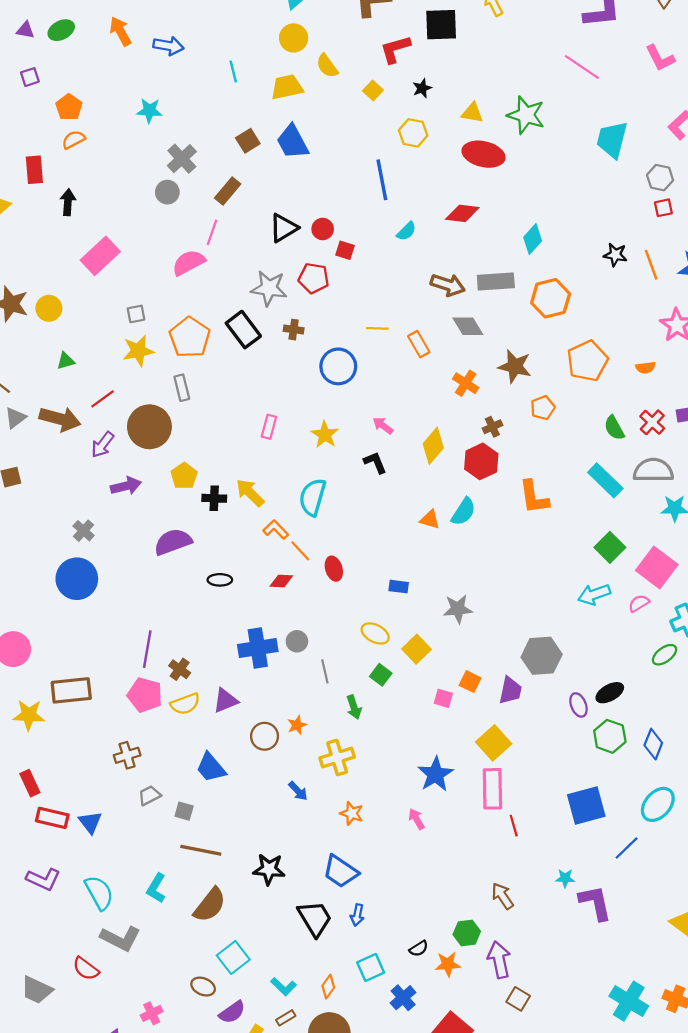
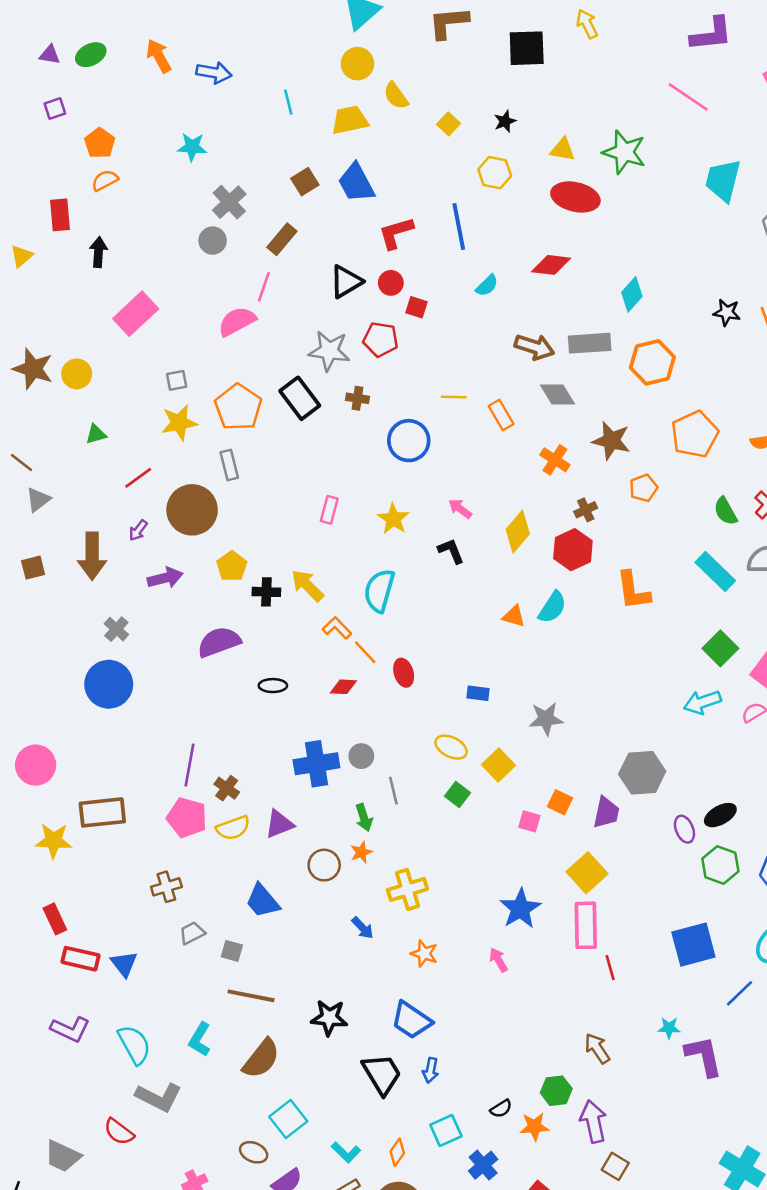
red L-shape: (395, 49) -> (396, 233), moved
brown arrow: (60, 419) -> (92, 556), moved, turned 75
purple arrow: (103, 445) -> (138, 530), size x0.7
green arrow: (354, 707) -> (364, 818), moved

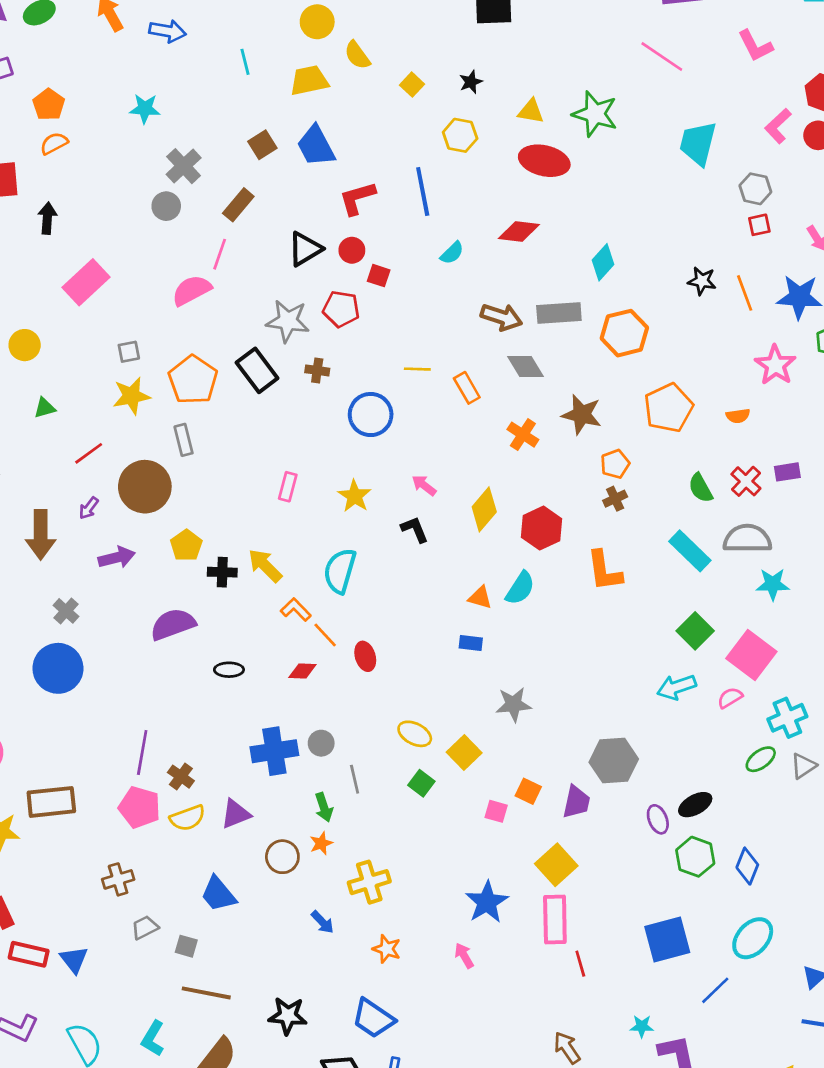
brown cross: (586, 510) -> (615, 499), moved
blue rectangle: (478, 693) -> (471, 643), moved

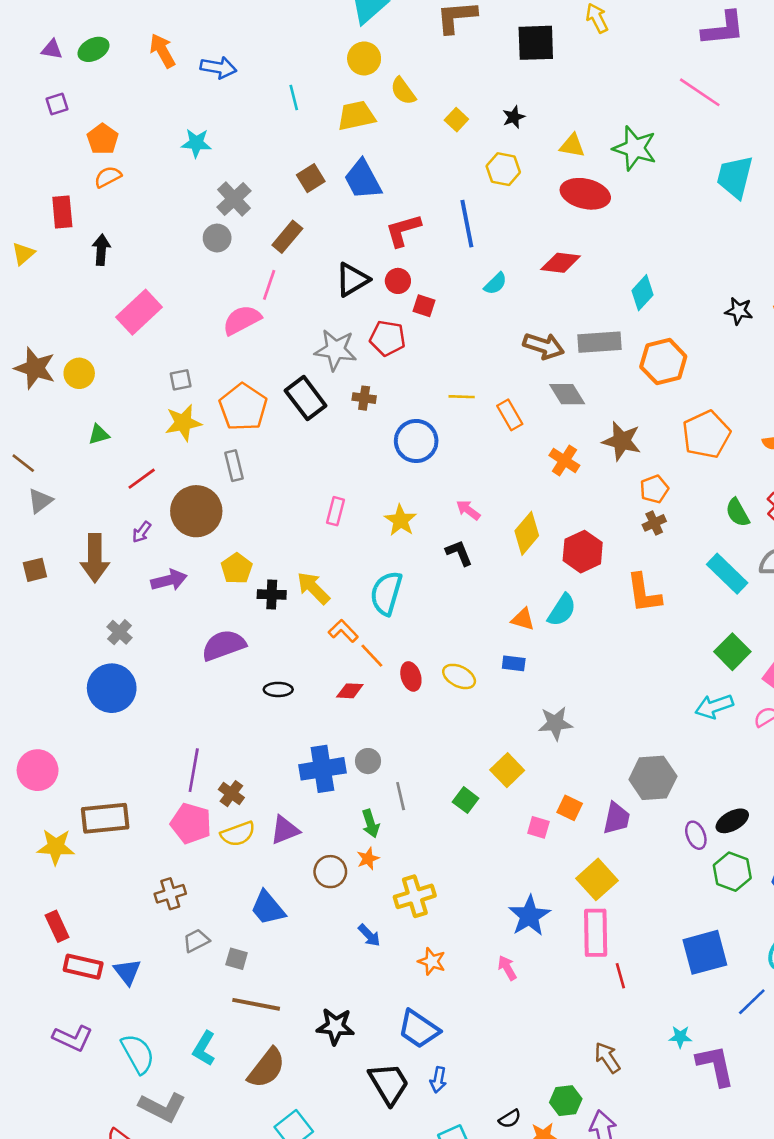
yellow ellipse: (415, 734) -> (459, 676), moved

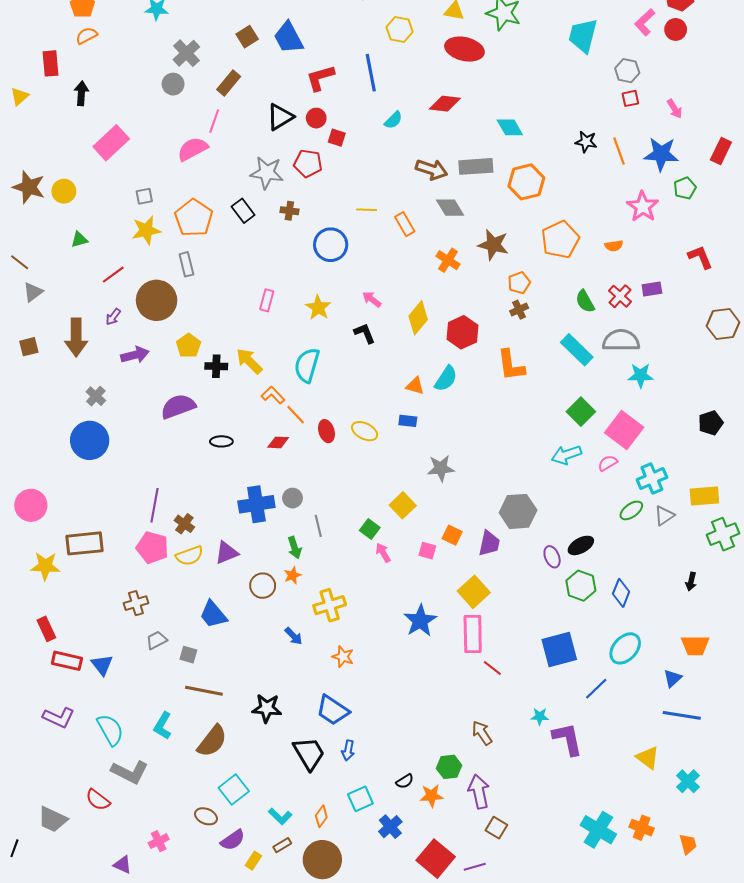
cyan diamond: (643, 293) -> (510, 127), turned -72
black rectangle: (306, 398) -> (243, 211), size x0.7
pink arrow: (507, 968) -> (383, 553), moved
red line: (620, 976) -> (492, 668), turned -36

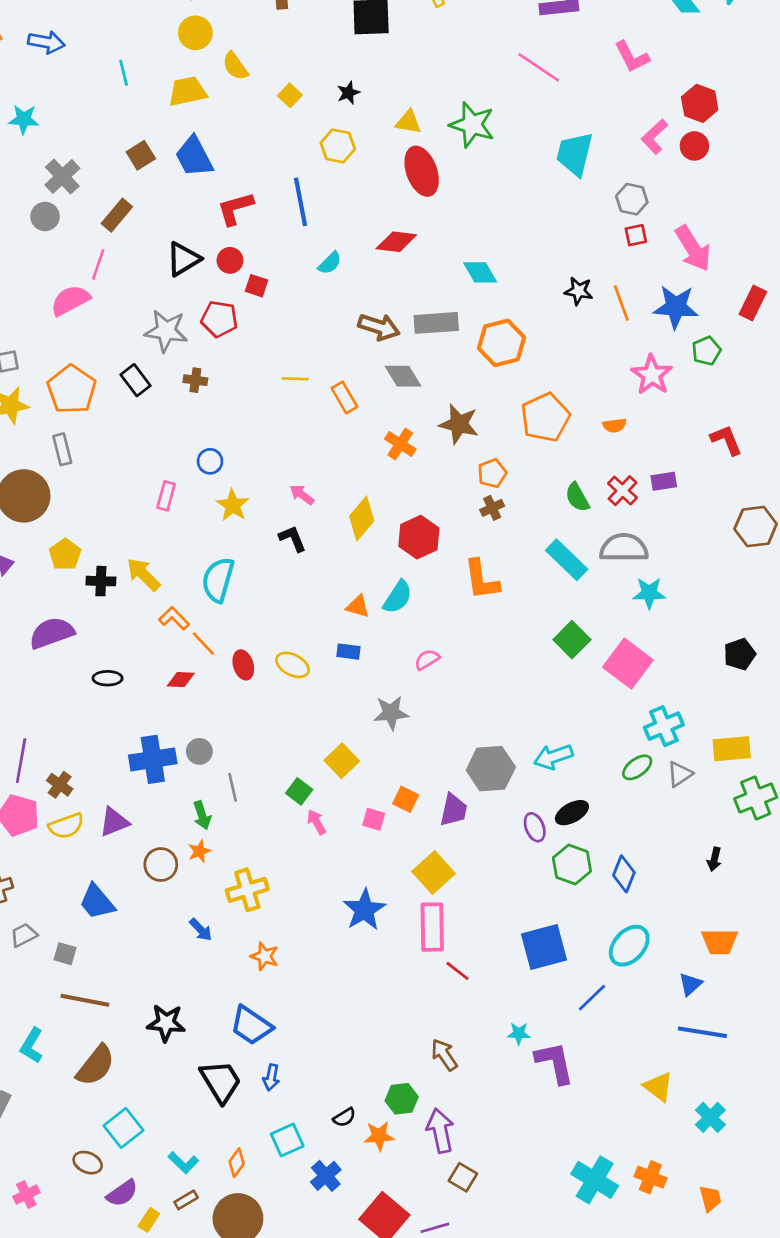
red ellipse: (464, 49) -> (422, 171), turned 57
pink arrow: (675, 109) -> (693, 248), size x1.8
blue circle: (331, 245) -> (210, 461), moved, size x0.6
cyan arrow: (566, 455) -> (553, 757), moved
pink semicircle: (608, 463) -> (427, 660), moved

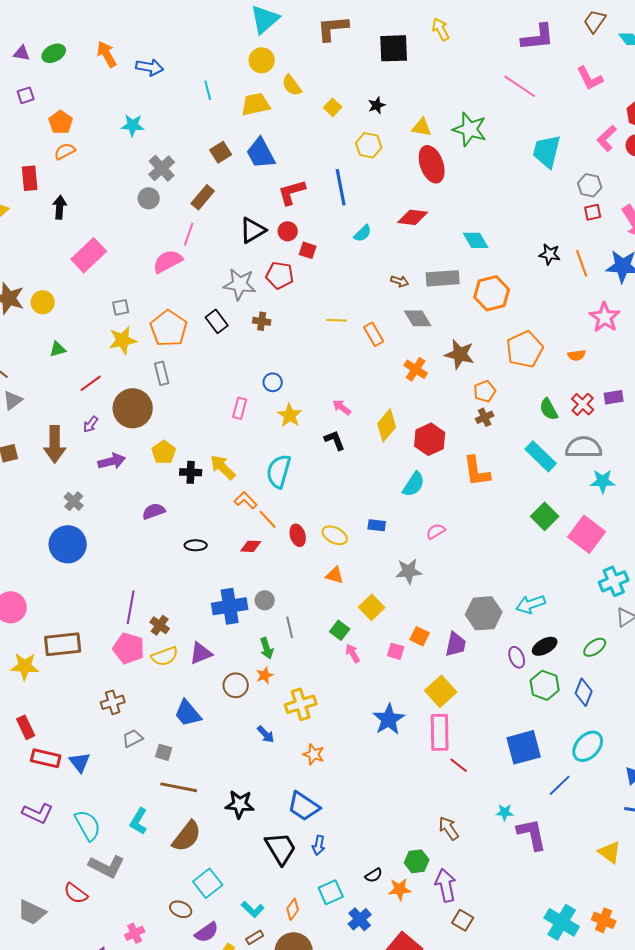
brown arrow: (379, 327) -> (400, 281), size x0.6
orange triangle: (358, 606) -> (335, 575), moved
purple semicircle: (52, 633) -> (154, 511), size x0.7
green ellipse: (637, 767) -> (595, 647), moved

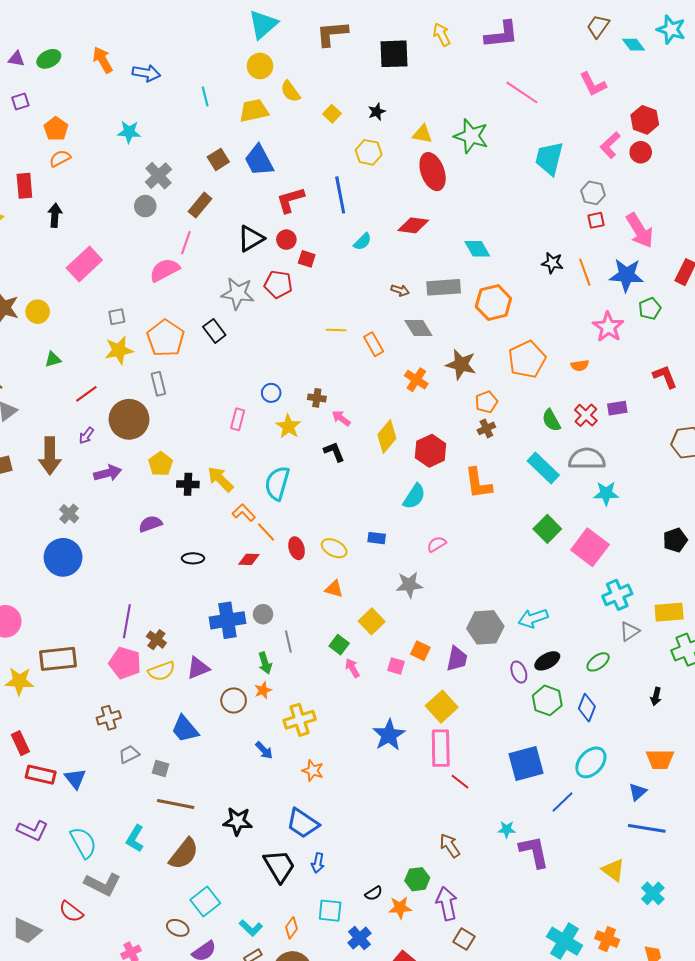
purple L-shape: (538, 37) -> (502, 35), moved
brown cross: (262, 321) -> (317, 398), moved
cyan square: (331, 892) -> (330, 911), turned 30

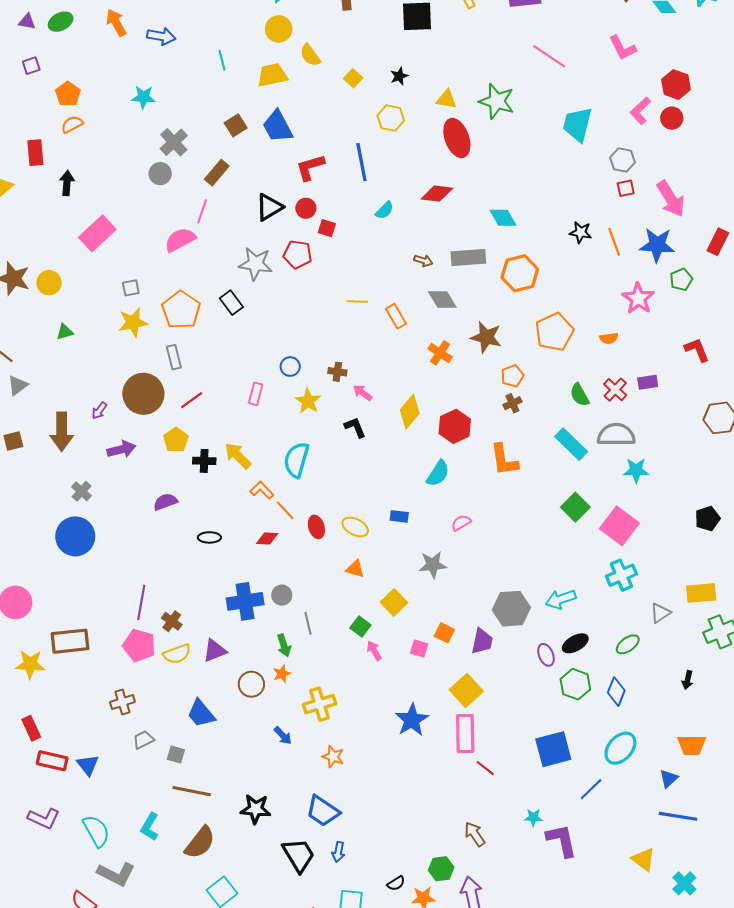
red line: (86, 394) -> (192, 400), moved
cyan cross: (617, 595) -> (621, 575), moved

